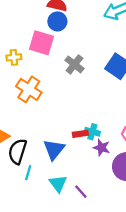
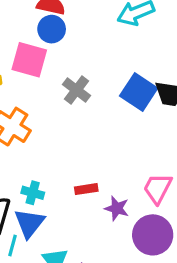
cyan cross: (92, 132) -> (33, 193), moved
blue triangle: (54, 149) -> (29, 223), moved

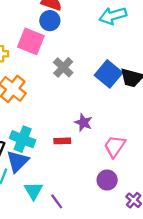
cyan cross: (33, 193) -> (23, 139), size x1.5
purple star: (117, 208) -> (83, 123), moved
purple circle: (153, 235) -> (107, 180), size x0.7

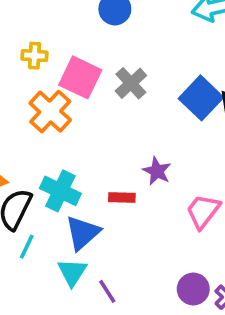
pink square: (31, 41) -> (80, 77), moved
blue triangle: (18, 161) -> (83, 233), moved
purple circle: (107, 180) -> (193, 289), moved

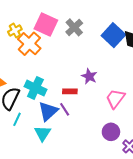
yellow cross: (35, 56) -> (15, 31), moved, turned -32
purple circle: (193, 289) -> (111, 132), moved
purple line: (107, 291) -> (65, 109), moved

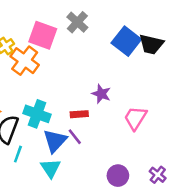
gray cross: (74, 27) -> (77, 22), moved
purple circle: (111, 132) -> (118, 176), moved

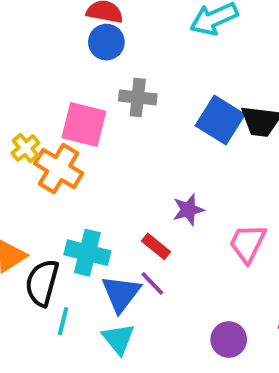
gray cross: (77, 22) -> (138, 97), turned -30
purple star: (101, 94) -> (188, 210), turned -30
red rectangle: (79, 114) -> (156, 246), turned 49

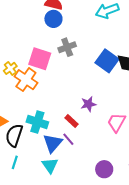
gray cross: (138, 97) -> (67, 47), turned -30
cyan line: (63, 321) -> (15, 162), moved

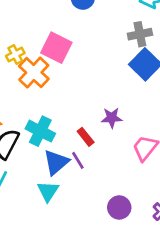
gray cross: (67, 47) -> (140, 34), moved

